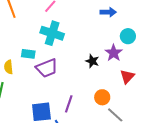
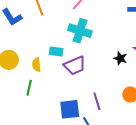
purple line: (69, 104) -> (97, 101), turned -36

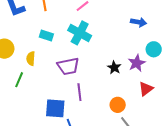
cyan rectangle: (56, 51) -> (46, 36), moved
purple line: (97, 101) -> (79, 92), moved

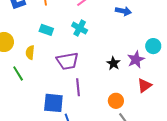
blue arrow: (139, 22) -> (123, 11), moved
cyan cross: (80, 33) -> (80, 28), size x0.7
green line: (19, 80) -> (18, 73), turned -56

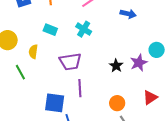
red triangle: (144, 85) -> (150, 97), moved

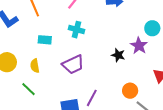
purple line: (80, 88) -> (92, 98), moved, turned 48

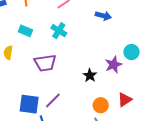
black star: (118, 55) -> (90, 75), moved
orange circle: (130, 91) -> (101, 105), moved

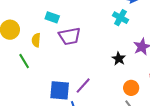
cyan cross: (59, 31) -> (120, 18), moved
purple trapezoid: (45, 63) -> (70, 36), moved

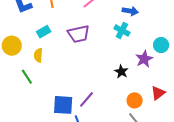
cyan rectangle: (52, 17) -> (44, 32), moved, turned -48
purple trapezoid: (70, 36) -> (79, 34), moved

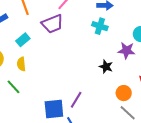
purple trapezoid: (79, 34) -> (52, 24), moved
purple star: (144, 59) -> (126, 51), turned -30

